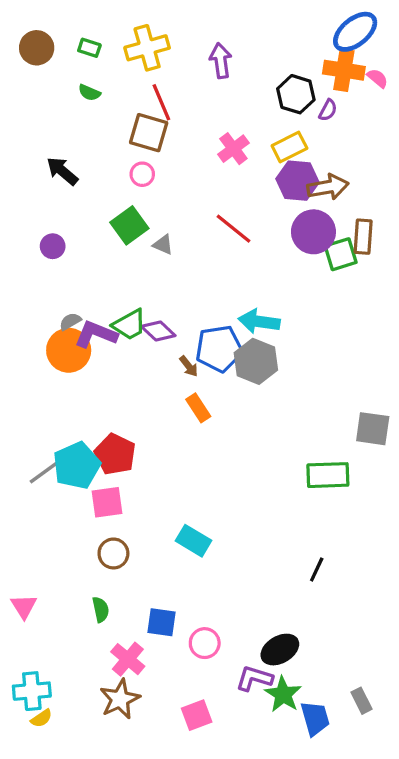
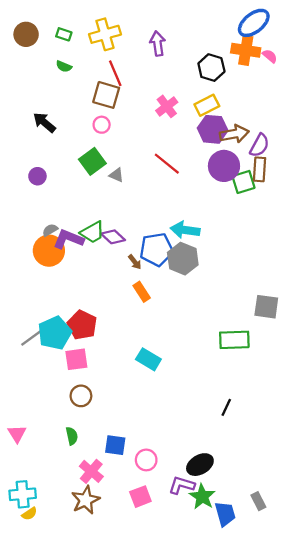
purple semicircle: (328, 110) -> (259, 145), moved, size x1.5
cyan rectangle: (193, 541) -> (148, 359), moved
pink square: (197, 715) -> (140, 497), moved

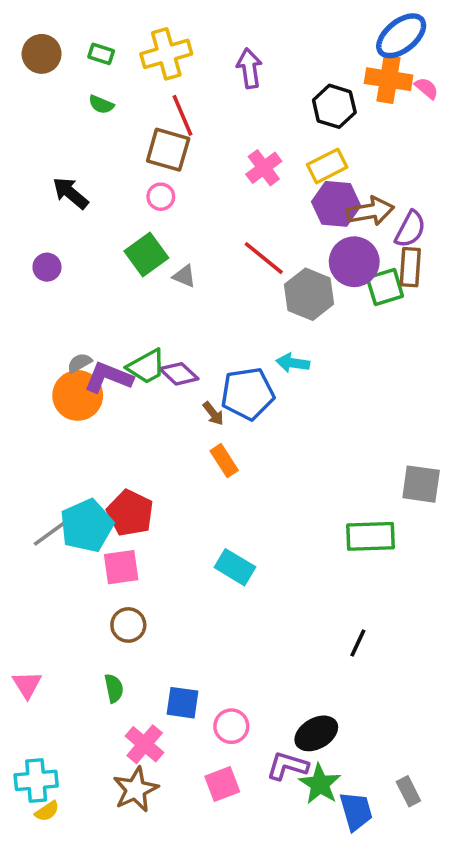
purple circle: (37, 176) -> (47, 267), moved
cyan arrow: (185, 230) -> (293, 363), size x0.7
gray hexagon: (183, 259) -> (309, 294), moved

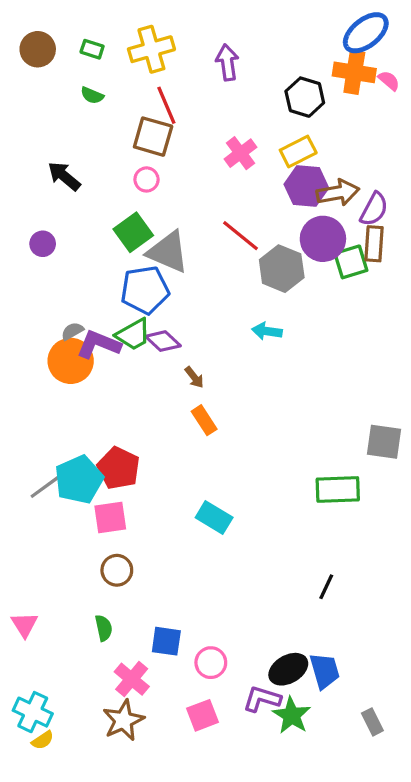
gray triangle: (184, 276) -> (168, 252), size x2.0
blue pentagon: (248, 394) -> (145, 290), moved
cyan cross: (36, 780) -> (33, 712), turned 30
blue trapezoid: (356, 811) -> (325, 671), moved

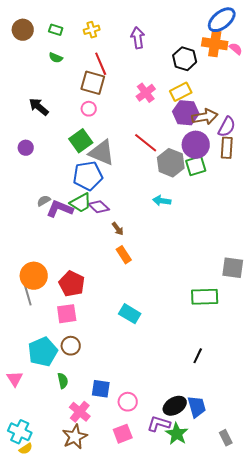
yellow cross: (151, 49) -> (92, 30), size x0.6
green square: (351, 262) -> (196, 166), moved
orange circle: (71, 361) -> (34, 276), moved
cyan pentagon: (79, 480) -> (43, 352), moved
gray line: (46, 486) -> (28, 295), turned -70

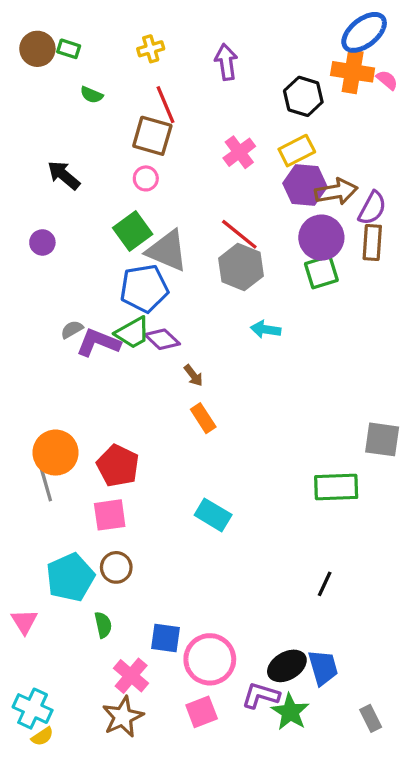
green rectangle: (56, 30) -> (69, 49), moved
gray hexagon: (171, 163) -> (241, 267), moved
pink circle: (128, 402) -> (210, 659), size x1.6

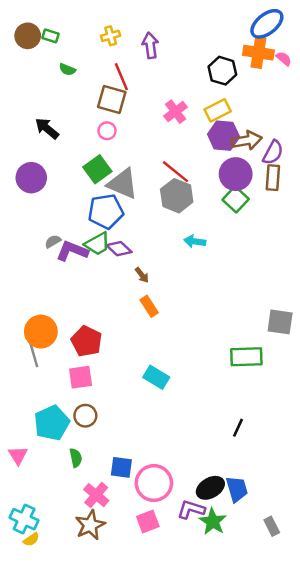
purple arrow: (226, 62) -> (150, 45), moved
purple circle: (42, 242) -> (31, 178), size x1.6
green square: (321, 272) -> (236, 199), turned -30

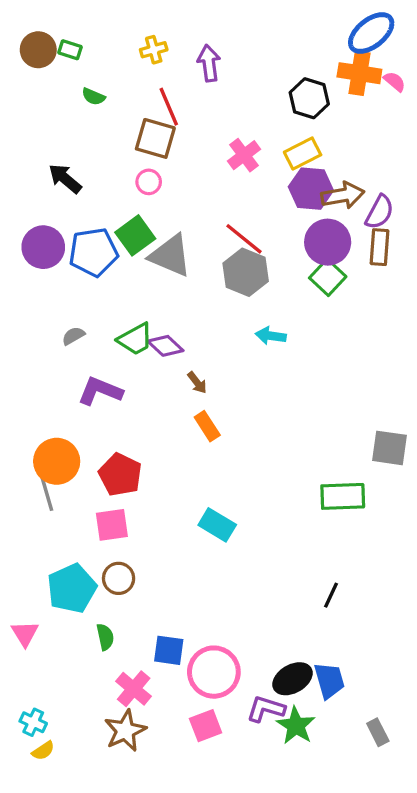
blue pentagon: (106, 211) -> (93, 252), moved
purple L-shape: (72, 251) -> (100, 391), moved
cyan cross: (24, 519) -> (33, 722), size x0.7

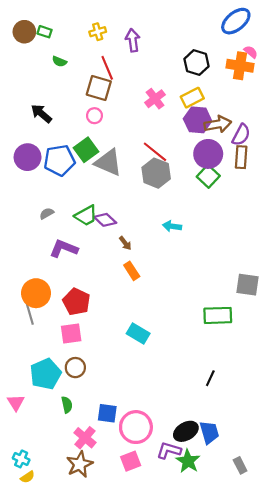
orange cross: (359, 73) -> (240, 66), moved
cyan arrow: (271, 336) -> (172, 226), moved

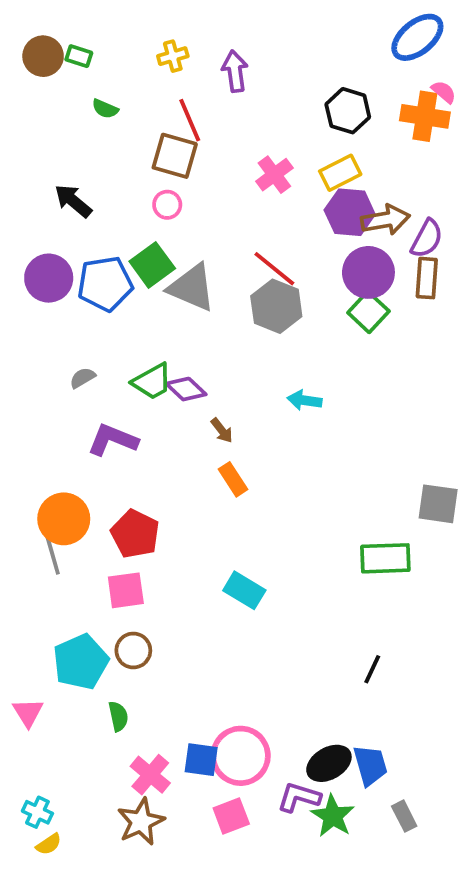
blue square: (107, 413) -> (201, 760), moved
gray rectangle: (240, 465) -> (404, 816), moved

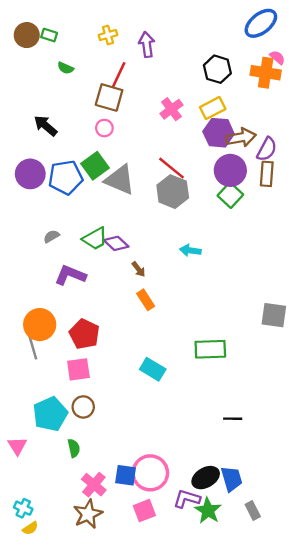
red line: (190, 120) -> (119, 75), turned 48
green rectangle: (385, 558) -> (210, 349), moved
black line: (372, 669) -> (233, 419), turned 66

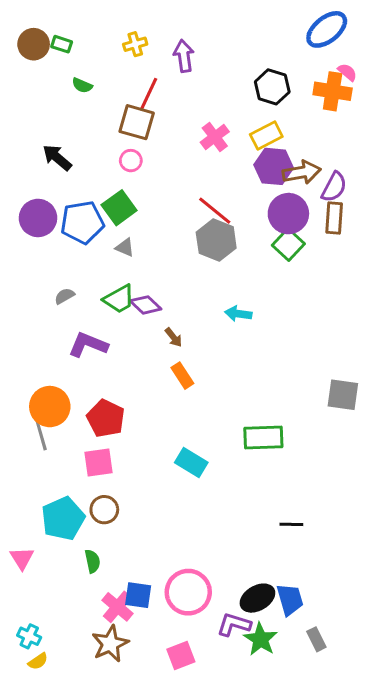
gray triangle: (120, 180) -> (125, 247), moved, size x0.5
blue square: (126, 475) -> (138, 595), moved
pink square: (144, 511) -> (181, 655), moved

